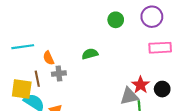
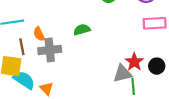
gray cross: (59, 74) -> (50, 50), size x1.5
brown line: (37, 79) -> (22, 47), moved

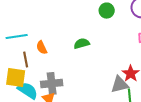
gray cross: (50, 50) -> (52, 84), moved

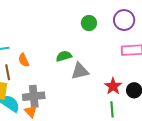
gray triangle: (120, 85) -> (80, 71), moved

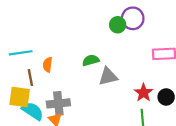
purple circle: (124, 20) -> (133, 18), moved
orange semicircle: (24, 60) -> (48, 65), turned 32

